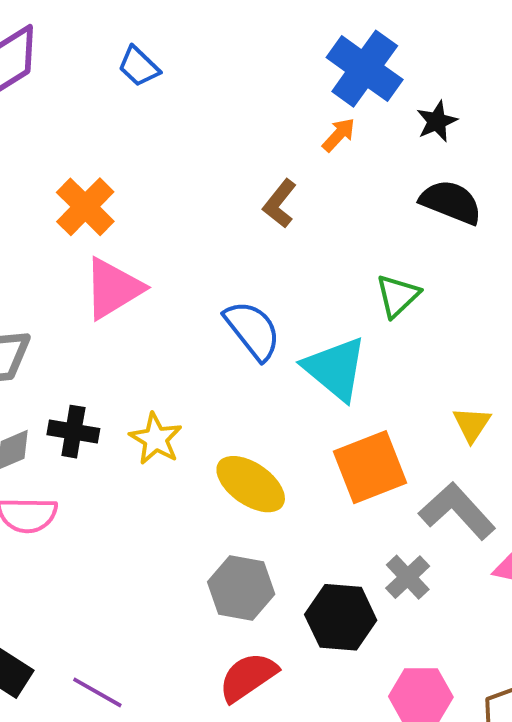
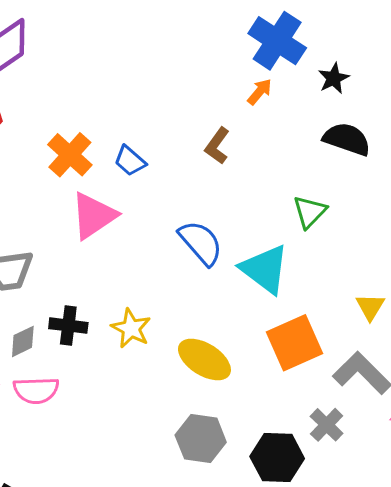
blue trapezoid: (139, 66) -> (130, 161), moved

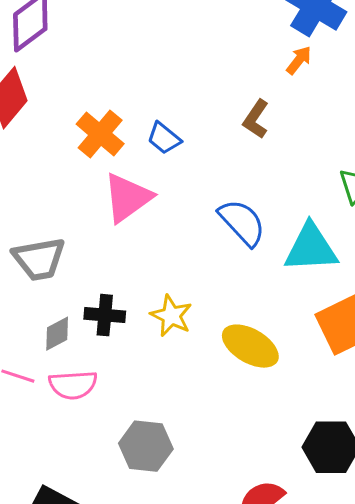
cyan triangle: (265, 269) -> (311, 248), turned -38
gray hexagon: (201, 439) -> (146, 446), moved

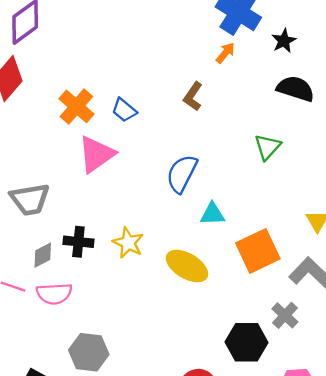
blue semicircle: (242, 222) -> (182, 174), turned -111
cyan triangle: (311, 248) -> (212, 214), moved, size x0.6
gray hexagon: (146, 446) -> (89, 352), moved

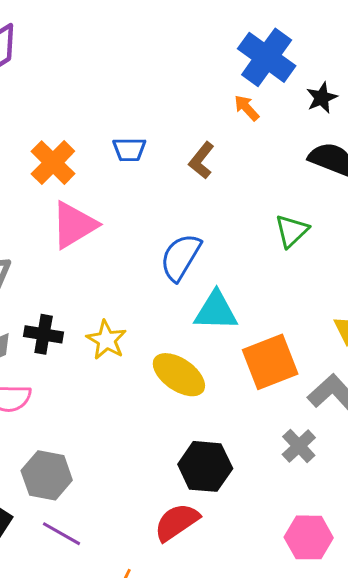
orange arrow: (225, 53) -> (247, 108), turned -85
blue trapezoid: (124, 110) -> (129, 149), moved, turned -44
cyan triangle: (212, 214) -> (216, 311), size x1.4
black hexagon: (246, 342) -> (205, 466), moved

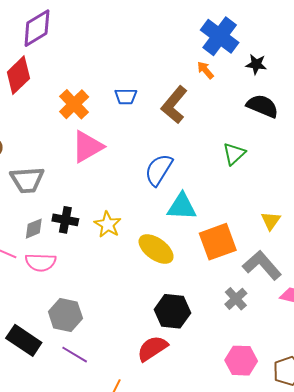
black star: (322, 98) -> (256, 64), turned 30
brown L-shape: (201, 160) -> (174, 105), size x1.5

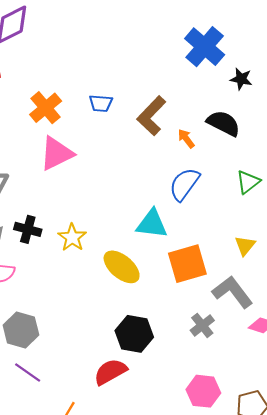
orange arrow: (205, 70) -> (186, 139), moved
black semicircle: (262, 106) -> (223, 123), moved
green triangle: (234, 154) -> (248, 182), moved
blue semicircle: (159, 170) -> (184, 184), moved

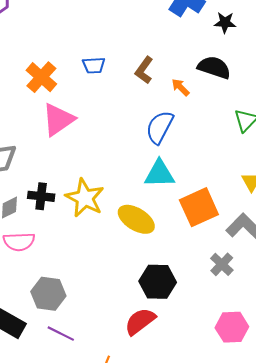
brown L-shape: (152, 116) -> (144, 70), size x0.7
blue semicircle: (184, 184) -> (160, 127), moved
yellow star: (72, 237) -> (85, 198), size x1.4

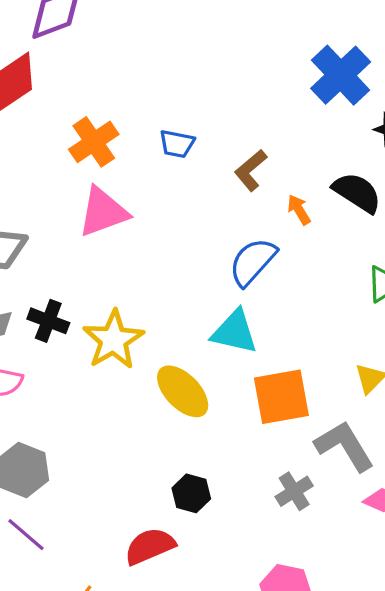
black hexagon: (158, 282) -> (191, 493), size x0.7

